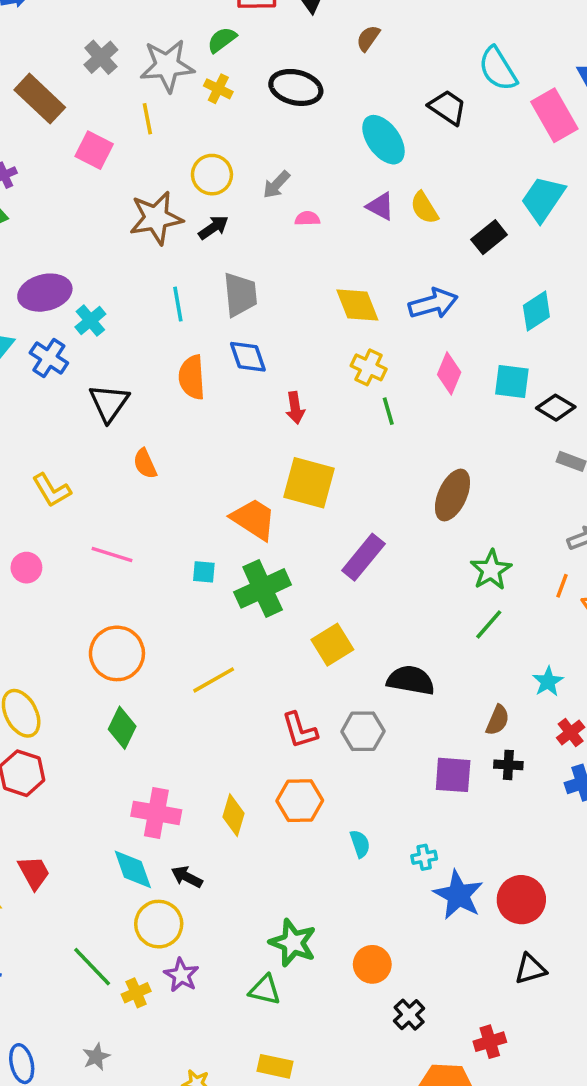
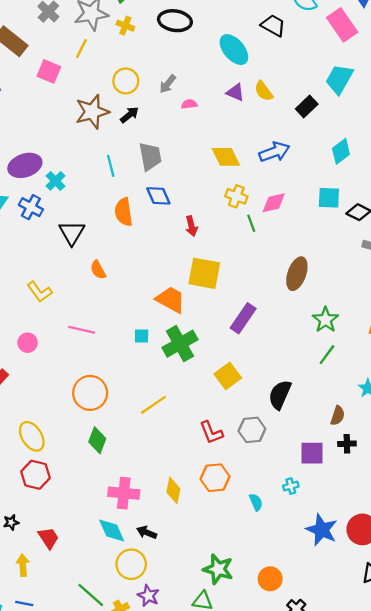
yellow line: (147, 119) -> (81, 49), turned 42
pink diamond: (449, 373) -> (274, 203), moved, turned 60
black semicircle: (411, 680) -> (280, 395), turned -72
cyan cross: (424, 857) -> (291, 486), moved

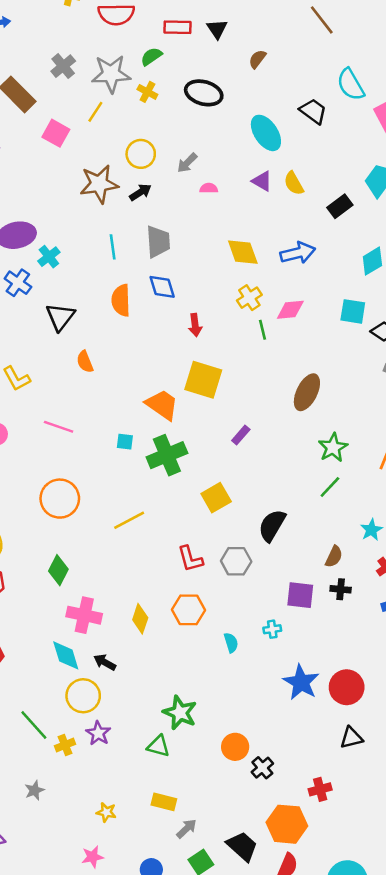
yellow cross: (236, 196) -> (249, 298), turned 30
purple rectangle: (243, 318) -> (241, 435), size x0.6
green diamond: (97, 440) -> (58, 570), moved
orange circle: (270, 579) -> (235, 747), moved

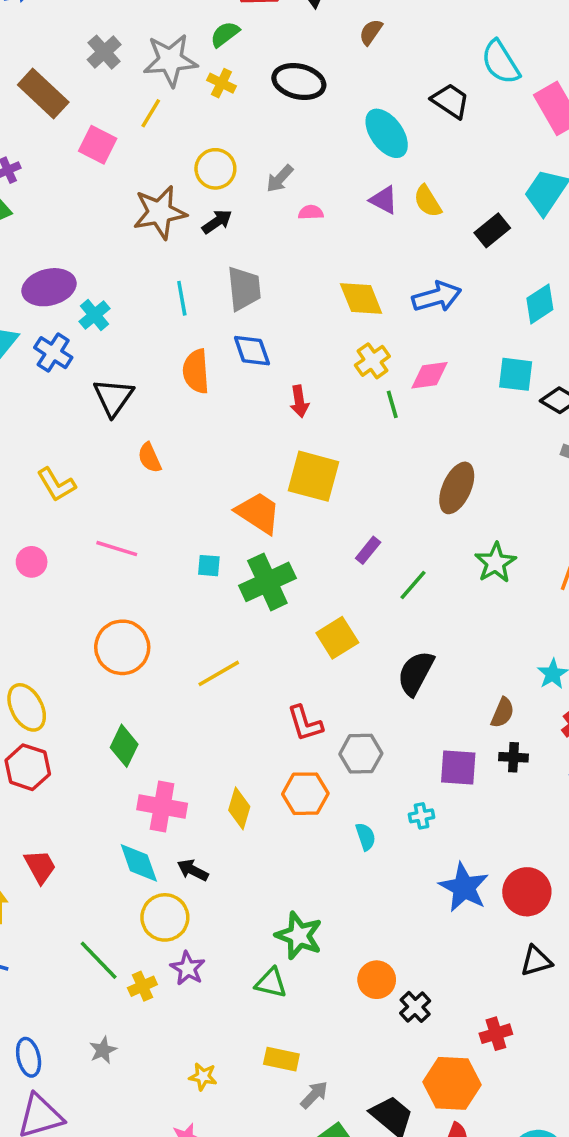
green line: (330, 487) -> (413, 585), moved
gray hexagon: (236, 561) -> (361, 754), moved

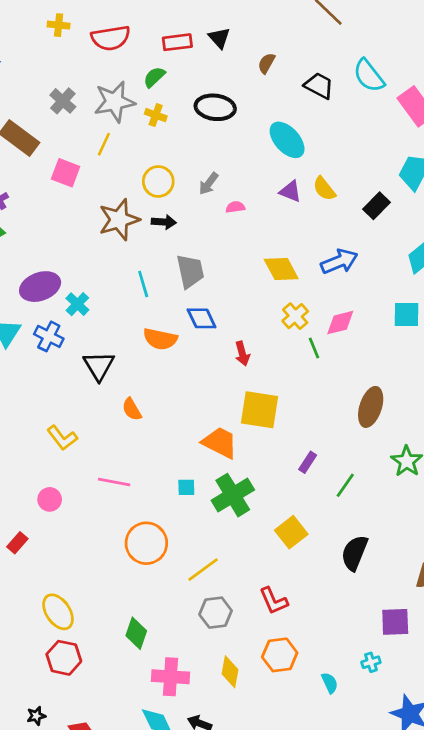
black trapezoid: (450, 101) -> (319, 86), moved
black arrow: (217, 222) -> (164, 222), turned 45
orange semicircle: (196, 371) -> (160, 339), turned -68
orange circle: (122, 647) -> (146, 543), moved
gray hexagon: (361, 754) -> (216, 613), moved

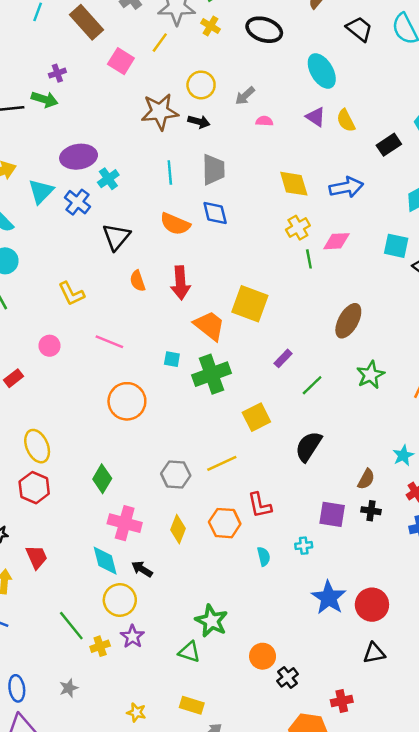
red arrow: (242, 353) -> (180, 283), moved, size x1.5
yellow line: (203, 570) -> (222, 463), moved
red L-shape: (274, 601) -> (260, 505), moved

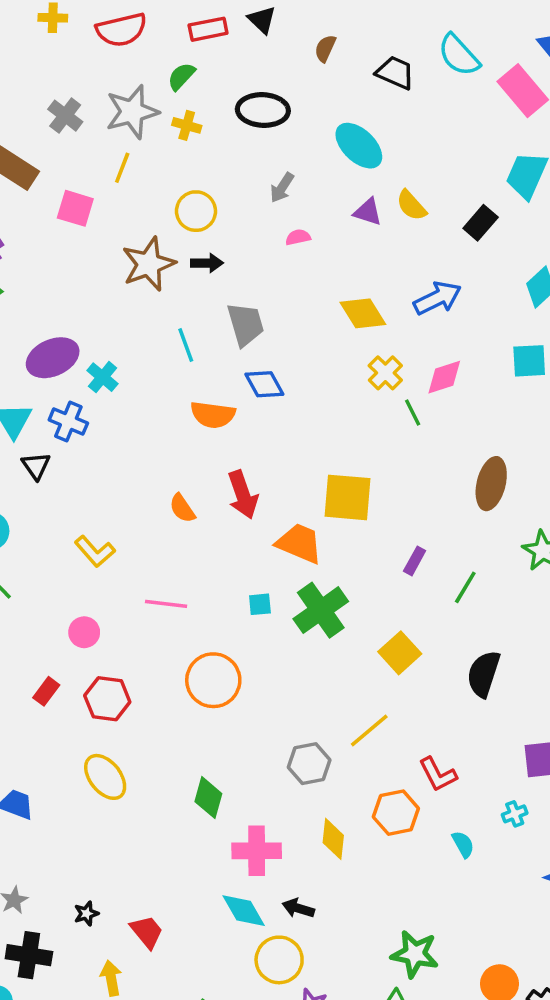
gray arrow: (245, 96) -> (282, 188), moved
black triangle: (116, 237) -> (36, 466), moved, size x0.7
red hexagon: (34, 488) -> (107, 699), moved

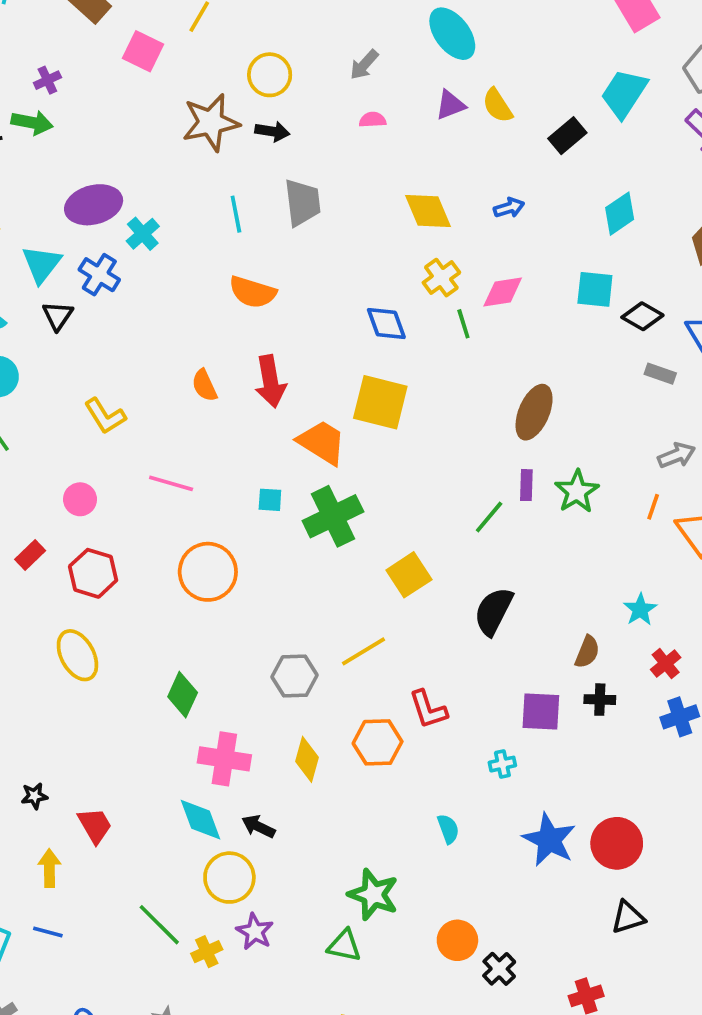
purple triangle: (368, 212) -> (450, 105), turned -48
blue arrow: (437, 298) -> (509, 208), size x0.6
blue diamond: (264, 384) -> (386, 324), moved
purple rectangle: (415, 561) -> (526, 485), moved, turned -36
cyan semicircle: (463, 844) -> (448, 829), moved

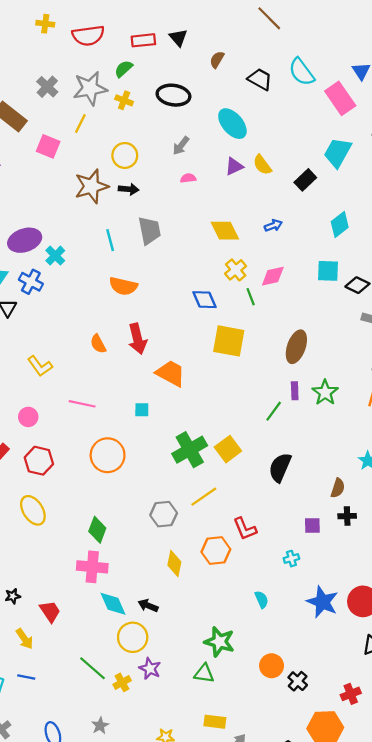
yellow square: (380, 402) -> (229, 341), moved
green cross: (333, 516) -> (190, 450), moved
purple square: (541, 711) -> (312, 526), size x0.7
pink cross: (224, 759) -> (92, 567), moved
yellow arrow: (49, 868) -> (25, 639), turned 150

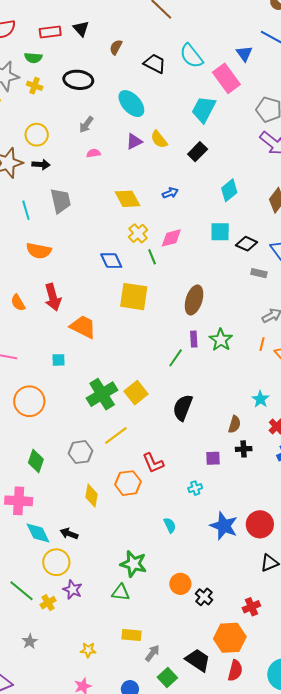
green semicircle: (124, 69) -> (33, 58), turned -132
cyan trapezoid: (338, 152) -> (204, 109), moved
green diamond: (97, 530) -> (36, 461), moved

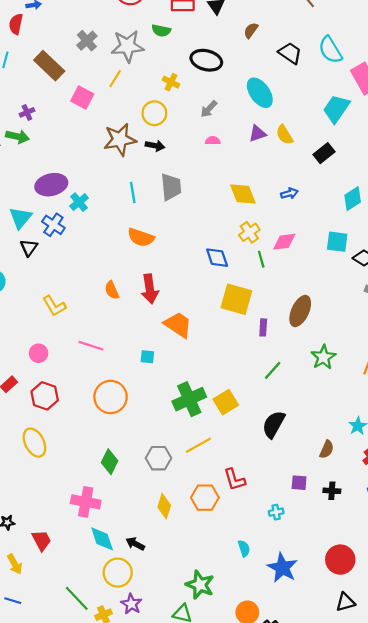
yellow cross: (35, 86) -> (171, 82), moved
purple rectangle: (194, 339) -> (263, 327), moved
black cross: (244, 449) -> (332, 491), moved
blue star: (224, 526) -> (282, 568), moved

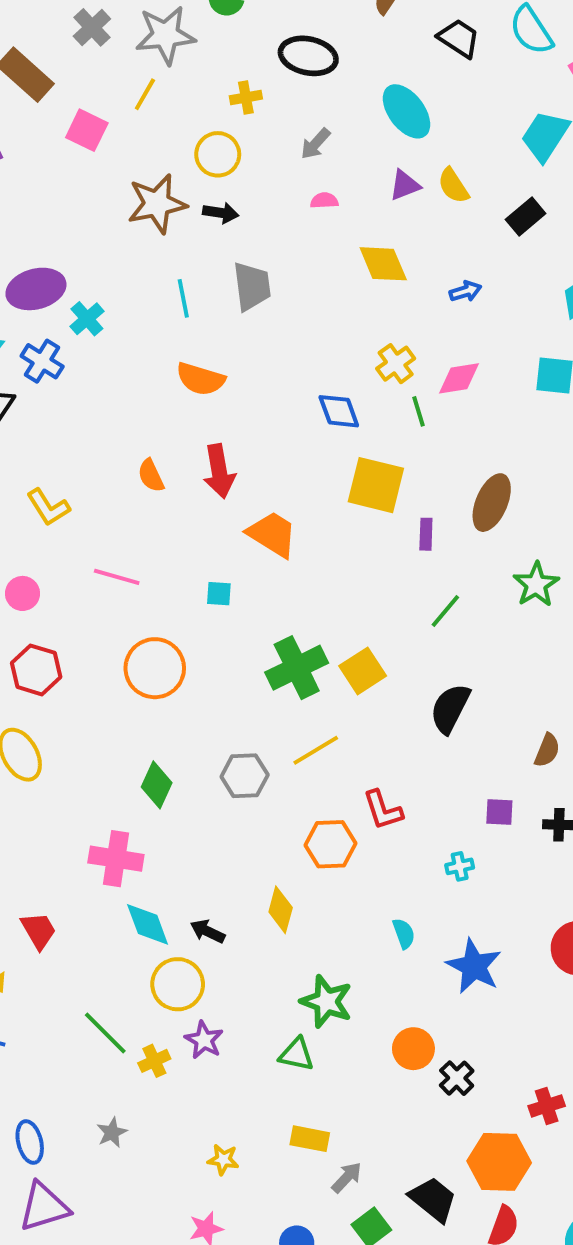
yellow cross: (171, 82) -> (246, 97), turned -35
yellow diamond: (243, 194) -> (383, 264), moved
yellow diamond: (164, 506) -> (281, 910), moved

